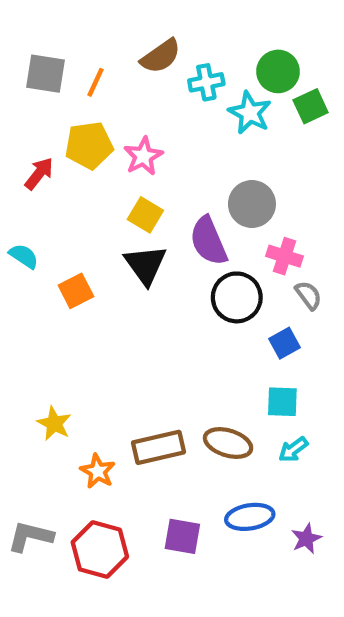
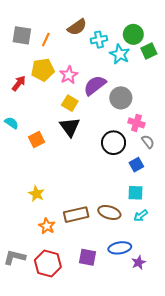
purple semicircle: (208, 241) -> (95, 85), moved, turned 75
yellow star: (54, 423) -> (36, 194), moved
purple star: (306, 539) -> (139, 262), moved

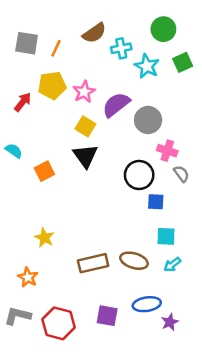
green circle: (133, 34) -> (163, 29), moved
blue square: (136, 165) -> (156, 202), moved, turned 32
orange star: (47, 226) -> (28, 277), moved

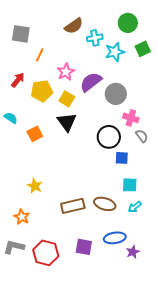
orange line: (56, 48) -> (40, 55), moved
cyan star: (147, 66) -> (115, 52), turned 30
yellow pentagon: (52, 85) -> (42, 91), moved

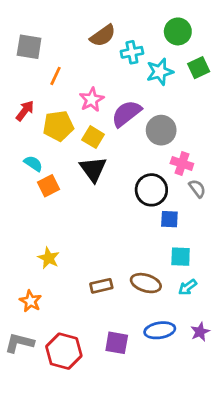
cyan semicircle: (11, 118) -> (33, 164), moved
brown rectangle: (73, 206) -> (101, 286), size x0.7
purple star: (133, 252) -> (200, 332), moved

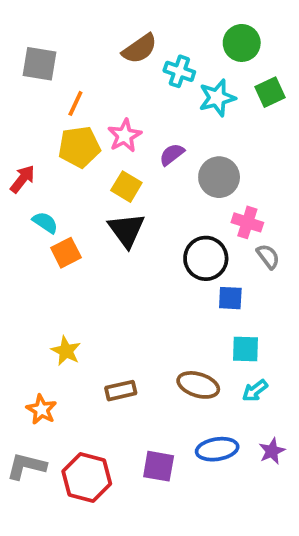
cyan cross: (132, 52) -> (179, 71), turned 30
red arrow: (25, 111) -> (23, 179), moved
purple semicircle: (126, 113) -> (172, 154), size x0.6
yellow pentagon: (58, 126) -> (79, 147), moved
brown rectangle: (101, 286) -> (121, 391), moved

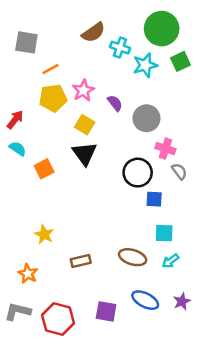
green circle: (242, 43) -> (162, 29), size x1.4
orange line: (75, 103) -> (50, 69), turned 36
purple semicircle: (172, 154) -> (115, 103), turned 90
cyan semicircle: (45, 222) -> (18, 149), moved
blue ellipse: (217, 449) -> (145, 300), turned 36

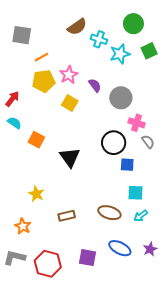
green circle: (162, 29) -> (133, 24), size x0.7
black triangle: (85, 154) -> (70, 157), moved
orange square: (44, 169) -> (36, 140), turned -35

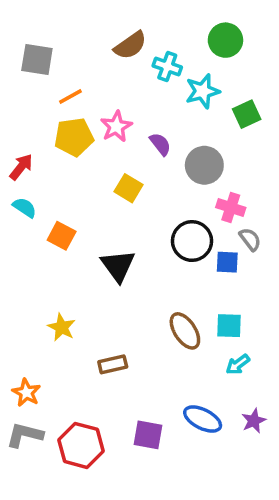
green square: (149, 51) -> (247, 114), moved
yellow square: (70, 103) -> (129, 188), moved
blue square: (127, 165) -> (227, 262), moved
brown ellipse: (109, 213) -> (185, 331), moved, turned 40
orange star: (23, 226) -> (26, 393), moved

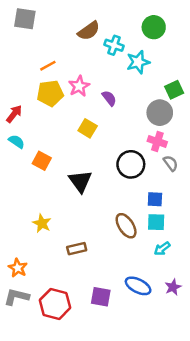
gray square: (37, 59) -> (25, 19), moved
green square: (247, 114) -> (174, 90), moved
gray circle: (204, 165) -> (160, 113), moved
blue square: (227, 262) -> (155, 199), moved

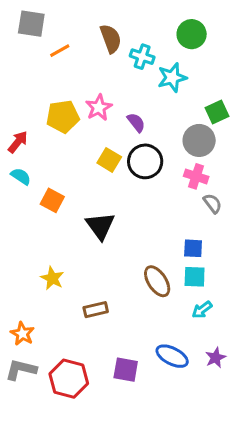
brown semicircle: (89, 31) -> (111, 39), turned -75
orange line: (48, 66) -> (60, 51), moved
black circle: (131, 164) -> (145, 161), moved

